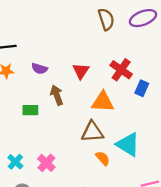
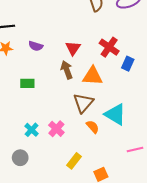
brown arrow: (57, 95) -> (67, 70), moved
brown triangle: (92, 132) -> (83, 103), turned -45
cyan cross: (15, 162) -> (32, 130), moved
pink cross: (46, 163) -> (56, 129), moved

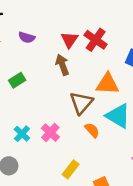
red cross: (109, 47) -> (96, 40), moved
orange triangle: (93, 76) -> (108, 84), moved
green rectangle: (27, 83) -> (17, 80), turned -32

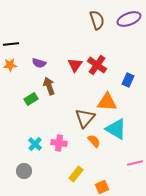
brown arrow: (62, 65) -> (49, 86), moved
pink cross: (50, 133) -> (59, 143), turned -35

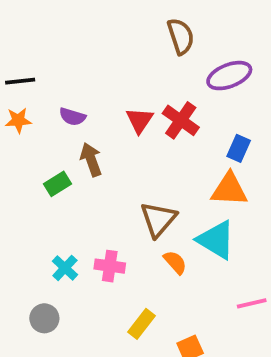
purple ellipse: (129, 19) -> (229, 76), moved
orange triangle: (107, 102) -> (229, 189), moved

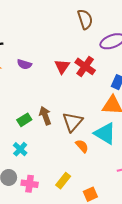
brown arrow: (91, 160) -> (45, 116), moved
green rectangle: (57, 184) -> (24, 120), moved
pink cross: (110, 266) -> (30, 184), moved

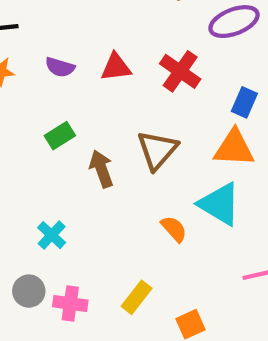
red triangle: (62, 66) -> (116, 67), moved, turned 49
green rectangle: (24, 120) -> (60, 136), moved
brown triangle: (73, 122) -> (157, 150), moved

